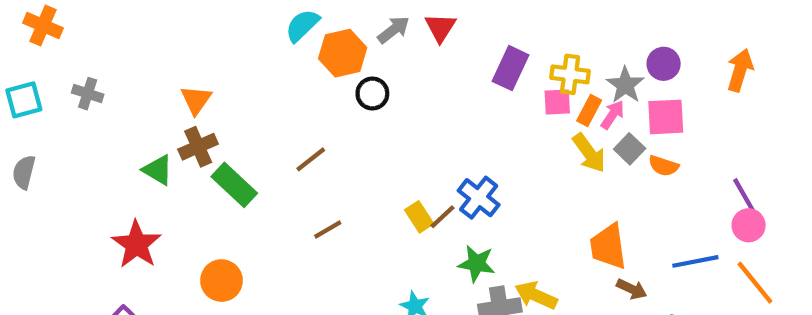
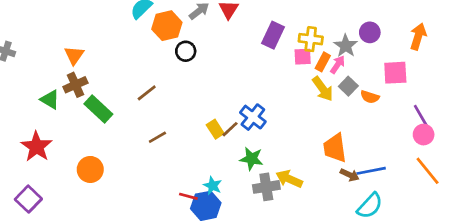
pink square: (666, 117) -> (395, 73), moved
blue line: (695, 261) -> (371, 171), moved

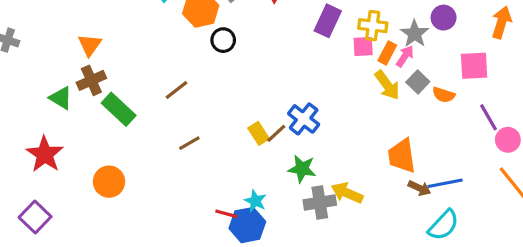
purple line: (421, 116) -> (489, 117), moved

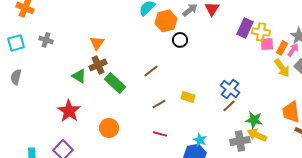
yellow cross: (373, 26) -> (261, 32), moved
yellow rectangle: (259, 133) -> (188, 97), moved, turned -40
brown line: (276, 133) -> (229, 106), moved
green star: (302, 169) -> (254, 120), moved
red line: (226, 214) -> (160, 134), moved

